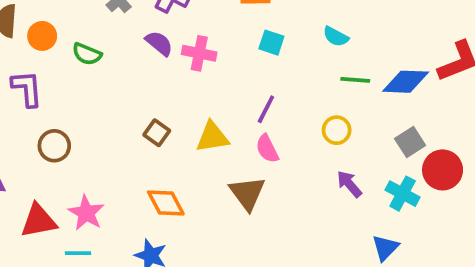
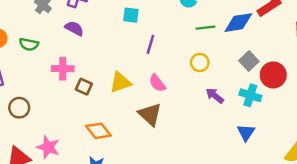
cyan square: (271, 43) -> (131, 15), moved
pink cross: (199, 53) -> (63, 69), moved
purple line: (266, 109) -> (150, 44), moved

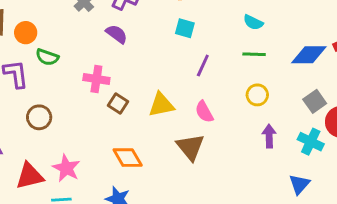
green line: (206, 28) -> (254, 54), moved
green semicircle: (29, 44) -> (47, 57), moved
purple arrow: (215, 96) -> (269, 136), turned 42

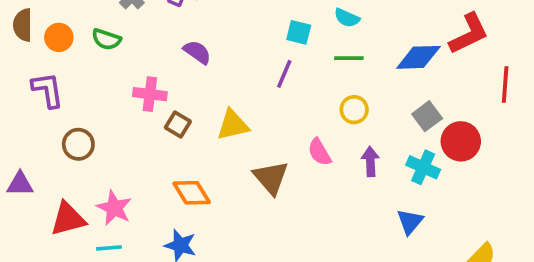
cyan square: (185, 28) -> (299, 32), moved
purple semicircle: (117, 34) -> (197, 52), moved
green semicircle: (47, 57) -> (106, 39), moved
pink semicircle: (204, 112) -> (319, 152), moved

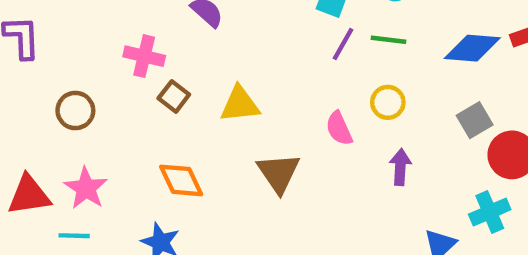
purple line: (284, 74) -> (343, 44), moved
brown circle: (78, 144) -> (75, 111), moved
pink semicircle: (319, 152) -> (339, 128), moved
cyan cross: (423, 167) -> (490, 212), moved, turned 36

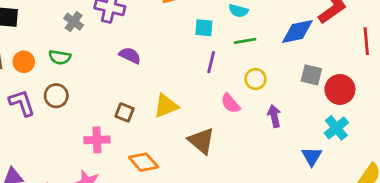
purple line: (343, 44) -> (211, 62), moved
pink cross: (144, 56) -> (97, 140), moved
brown circle: (75, 111) -> (56, 96), moved
gray square: (475, 120) -> (311, 75), turned -30

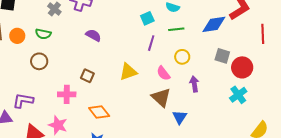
cyan square: (204, 28) -> (147, 18), turned -32
purple L-shape: (22, 103) -> (23, 101), moved, turned -65
yellow triangle: (166, 106) -> (128, 72), moved
brown triangle: (201, 141) -> (161, 97), moved
blue triangle: (312, 156) -> (180, 117), moved

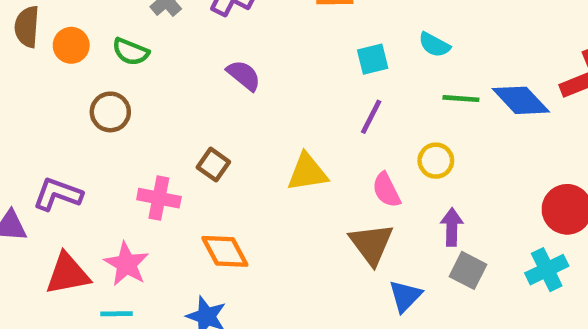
blue diamond: (214, 24) -> (521, 100), turned 45
green line: (176, 29) -> (461, 99), moved
gray square: (222, 56) -> (468, 270), moved

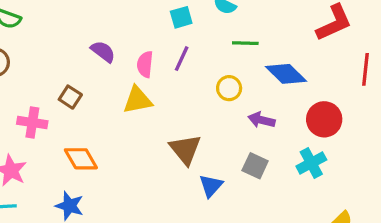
purple semicircle: (244, 75) -> (103, 52), moved
blue diamond: (521, 100) -> (286, 74), moved
pink semicircle: (386, 190) -> (145, 64), moved, turned 35
purple arrow: (452, 227) -> (262, 120), moved, turned -75

